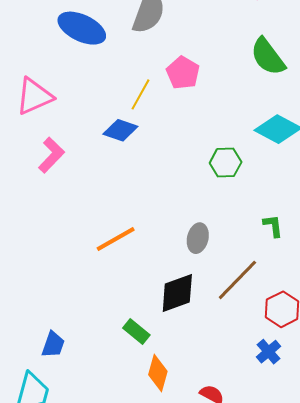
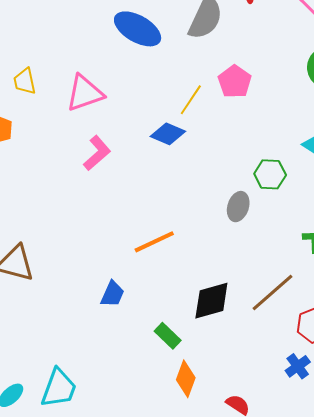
gray ellipse: (198, 238) -> (238, 207), moved
blue trapezoid: (53, 345) -> (112, 294), moved

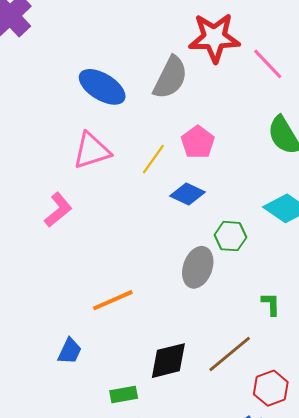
pink triangle: (85, 93) -> (92, 151), moved
blue diamond: (168, 134) -> (188, 194), moved
gray ellipse: (238, 207) -> (198, 267), size x1.4
green rectangle: (168, 336) -> (124, 394), turned -56

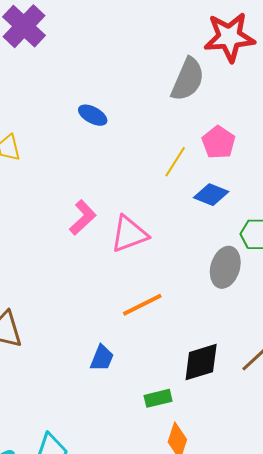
blue ellipse: (102, 87) -> (93, 115), moved, size x0.6
pink triangle: (92, 151) -> (129, 234), moved

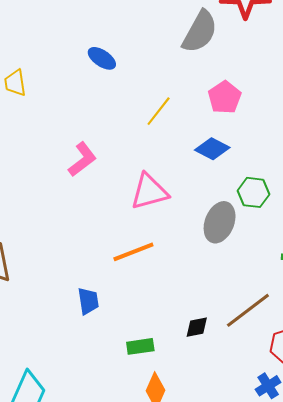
yellow line: (175, 162) -> (159, 111), moved
pink triangle: (129, 234) -> (149, 192), moved
blue trapezoid: (102, 358) -> (88, 301), turned -36
black diamond: (201, 362) -> (197, 327), moved, size x0.6

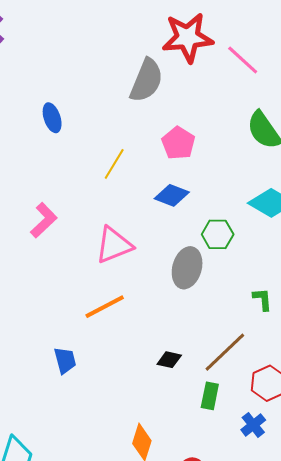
blue ellipse: (102, 58) -> (52, 118), turned 44
black diamond: (197, 327) -> (169, 360), moved, turned 30
green rectangle: (140, 346) -> (210, 396), moved, turned -64

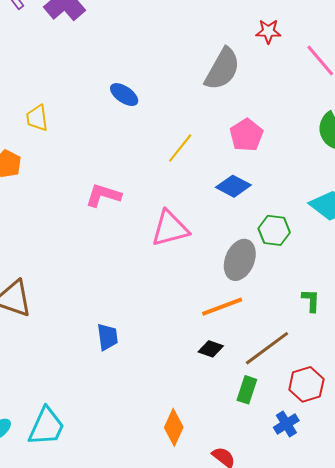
red star: (188, 38) -> (268, 31), size x0.5
blue ellipse: (52, 118) -> (124, 95), turned -44
pink L-shape: (44, 220) -> (103, 195), turned -126
orange line: (105, 307) -> (222, 307), moved

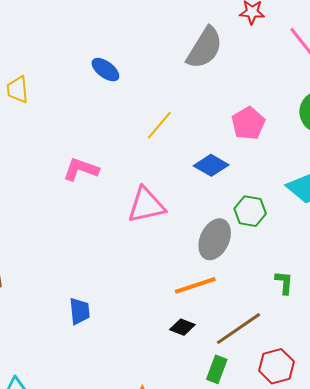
pink pentagon: (246, 135) -> (248, 123), moved

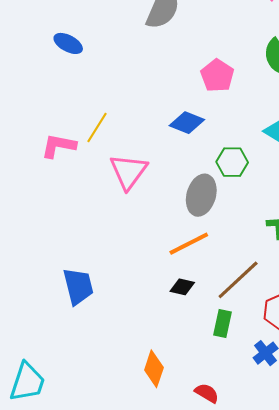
yellow line: (159, 125) -> (97, 128), moved
pink triangle: (146, 205) -> (128, 172), turned -33
blue trapezoid: (79, 311) -> (78, 286), size x1.4

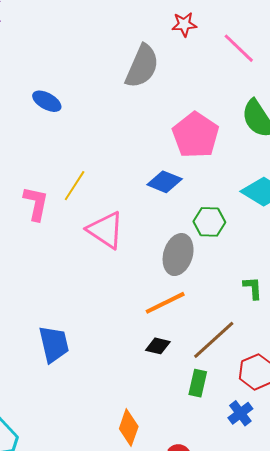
pink pentagon: (217, 76) -> (196, 135), size x1.4
pink L-shape: (59, 146) -> (36, 203), turned 90
pink triangle: (128, 172) -> (106, 230), turned -33

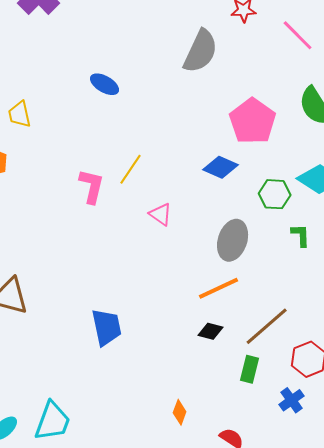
green hexagon: (209, 222) -> (275, 194), moved
pink triangle: (106, 230) -> (161, 214), size x0.6
green L-shape: (253, 288) -> (301, 235), moved
orange diamond: (129, 428) -> (180, 412), size x0.7

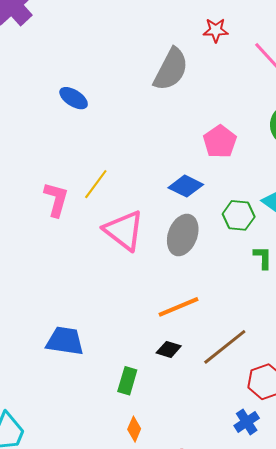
pink pentagon: (253, 121) -> (220, 142), size x0.7
pink triangle: (161, 214) -> (124, 230), size x1.8
gray ellipse: (233, 240) -> (183, 235), moved
blue trapezoid: (107, 327) -> (65, 341), turned -72
green rectangle: (250, 369) -> (127, 381), moved

